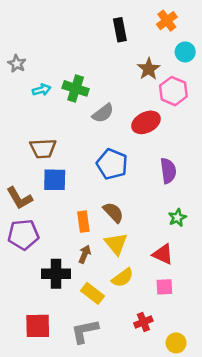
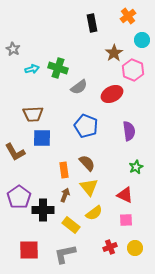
purple pentagon: (23, 235) -> (19, 197), moved, turned -30
yellow circle: (176, 343) -> (135, 248), moved

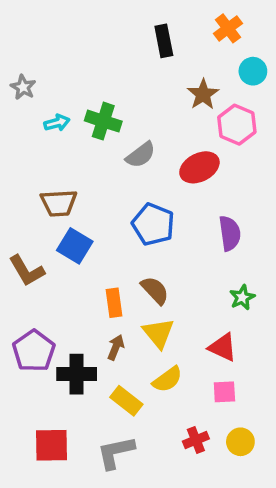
blue square: (42, 138) -> (75, 246), turned 30

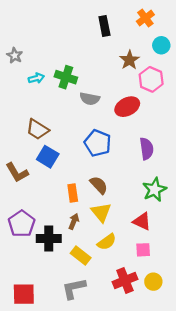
gray semicircle: (141, 155) -> (90, 99), turned 48
brown trapezoid: (59, 203) -> (37, 129), turned 35
green star: (242, 297) -> (154, 190), size x1.5
red cross: (196, 440) -> (125, 281), size x1.5
red square: (52, 445) -> (24, 294), moved

